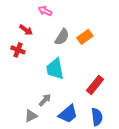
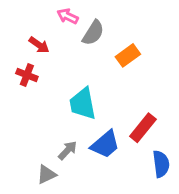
gray semicircle: (62, 37) -> (93, 33), moved
blue trapezoid: (68, 114) -> (105, 144), moved
blue semicircle: (97, 117) -> (161, 164), moved

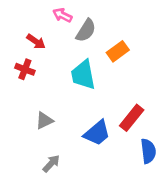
cyan trapezoid: (83, 104) -> (83, 75), moved
gray arrow: (68, 150) -> (51, 164), moved
gray triangle: (46, 174) -> (44, 121), moved

